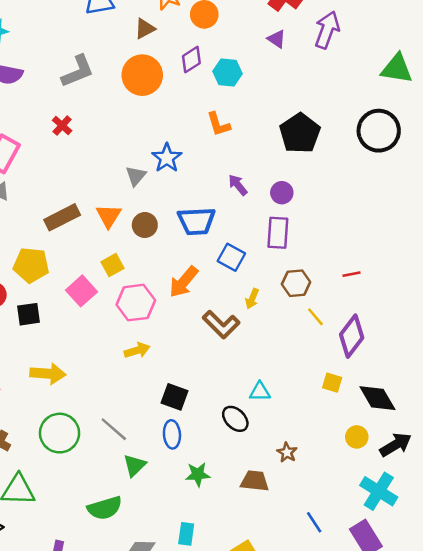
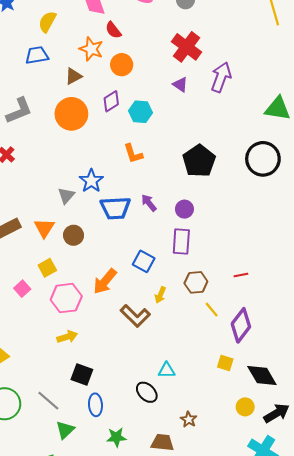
blue trapezoid: (197, 221) -> (115, 208), moved
pink square: (81, 291) -> (22, 289), size x0.7
black square: (175, 397) -> (82, 374), moved

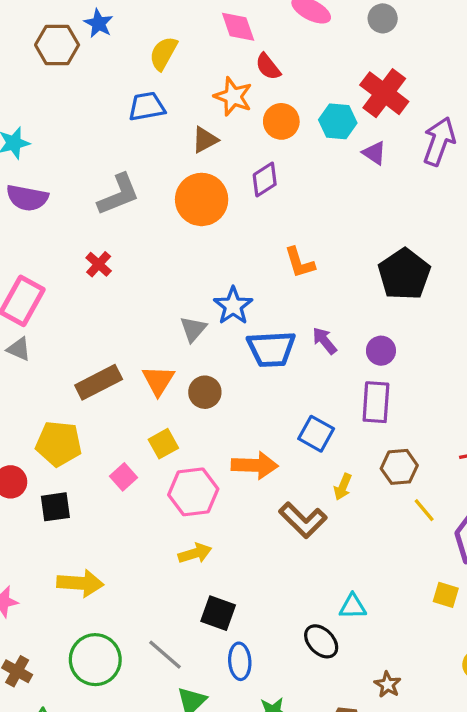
cyan hexagon: (140, 112) -> (338, 121), moved
orange arrow: (105, 281) -> (255, 465), turned -128

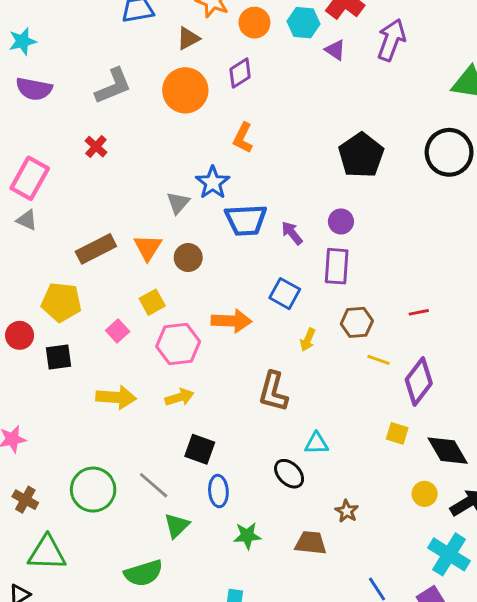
orange L-shape: (300, 263) -> (243, 138), moved, turned 44
purple arrow: (324, 341) -> (292, 233), moved
yellow line: (424, 510) -> (378, 360), turned -30
brown L-shape: (303, 520) -> (273, 392), moved, turned 60
yellow arrow: (80, 583) -> (116, 397), moved

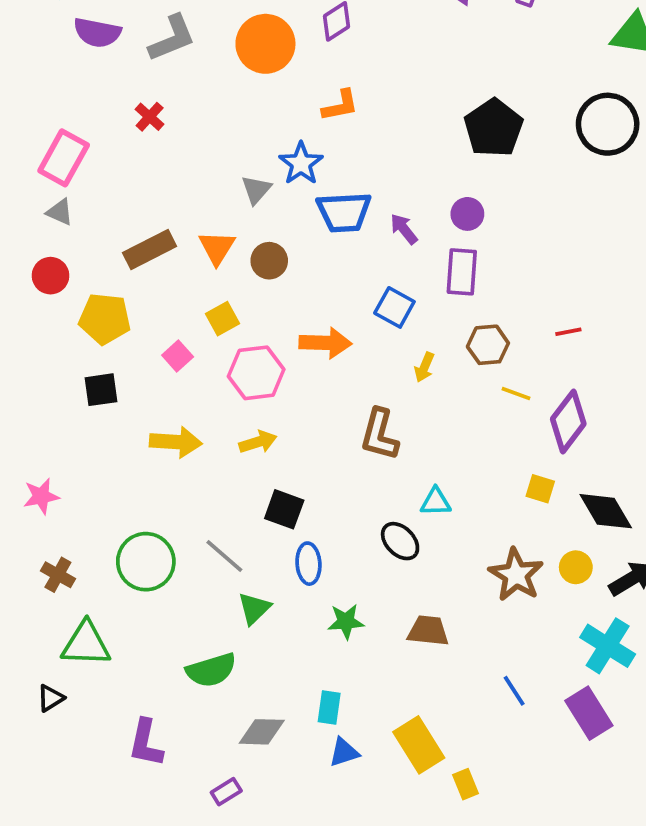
purple semicircle: (34, 89) -> (97, 33), moved
orange L-shape: (243, 138) -> (340, 106), turned -128
red circle: (20, 335) -> (50, 276), moved
brown star: (347, 511) -> (516, 575), moved, size x1.8

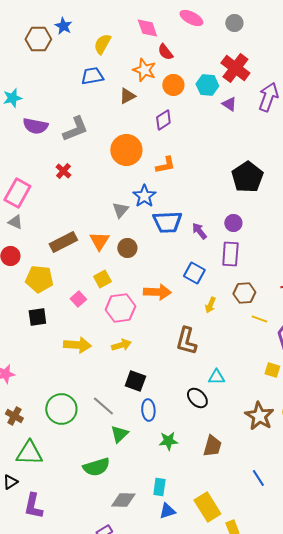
orange circle: (265, 44) -> (126, 150), moved
brown trapezoid: (428, 631) -> (212, 446), turned 100
purple L-shape: (146, 743) -> (33, 506), moved

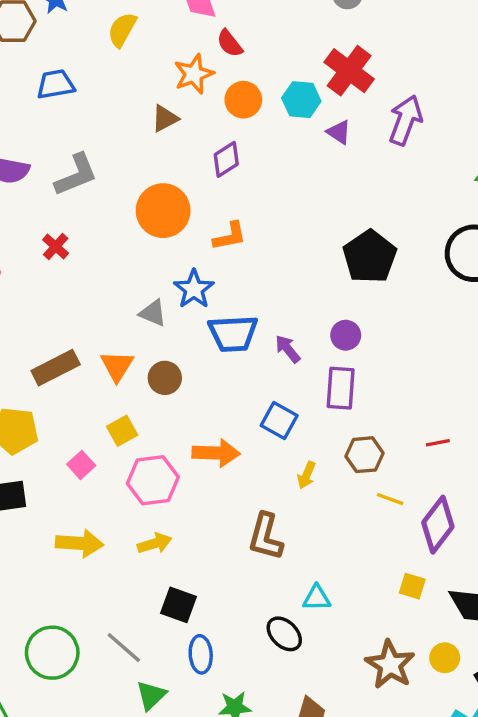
orange star: (144, 70) -> (194, 74), turned 30
blue trapezoid: (92, 76) -> (56, 84), moved
gray triangle: (120, 210) -> (153, 313), turned -48

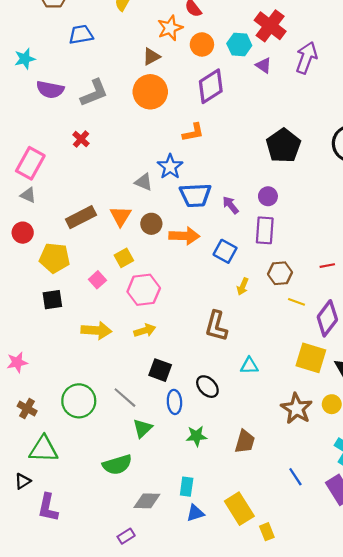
purple diamond: (226, 159) -> (211, 86), moved, size x1.5
orange circle: (163, 211) -> (150, 92), moved
orange arrow: (216, 453) -> (184, 236), moved
yellow square: (412, 586) -> (311, 358), size x1.8
black ellipse: (284, 634) -> (207, 387), moved

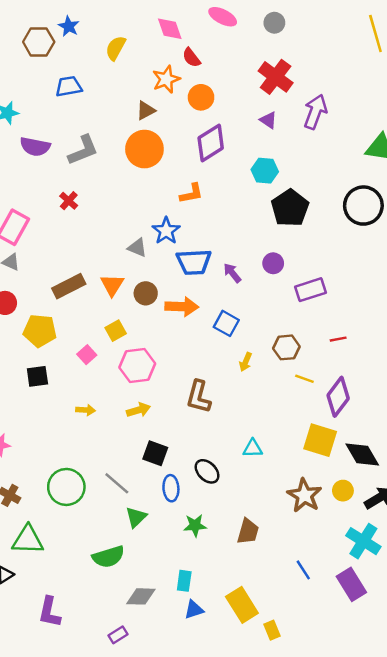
cyan hexagon: (239, 44) -> (265, 171), moved
purple rectangle: (265, 230) -> (310, 290), moved, turned 68
brown L-shape: (216, 326) -> (199, 397), moved
yellow arrow: (96, 330) -> (86, 410), size x0.6
purple L-shape: (48, 508) -> (49, 612), moved

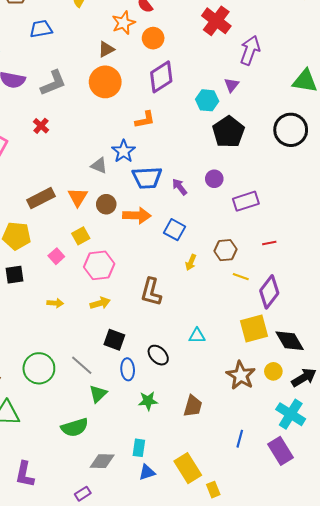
purple triangle: (268, 120) -> (232, 85), moved, turned 35
yellow square: (320, 440) -> (254, 329), turned -32
blue line: (303, 570) -> (240, 439), turned 48

